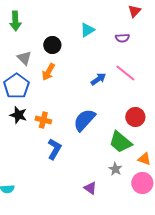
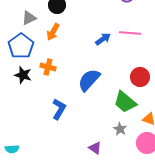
gray triangle: (24, 58) -> (29, 18), turned 49
pink line: (125, 73) -> (130, 33), turned -35
orange cross: (43, 120) -> (48, 67), moved

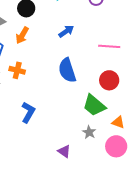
pink line: (130, 33) -> (109, 46), moved
blue arrow: (103, 39) -> (66, 31), moved
blue semicircle: (89, 80) -> (67, 70), moved, turned -60

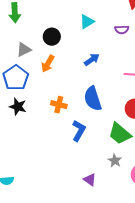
orange cross: (17, 70) -> (59, 105), moved
blue L-shape: (28, 112) -> (79, 131), moved

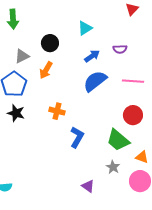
purple semicircle: (122, 30) -> (120, 49), moved
blue arrow: (92, 60) -> (92, 56), moved
blue semicircle: (93, 99) -> (95, 81), moved, turned 70

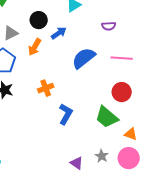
blue arrow: (92, 56) -> (59, 33), moved
orange cross: (57, 111) -> (46, 88), turned -35
gray star: (113, 167) -> (102, 156), moved

